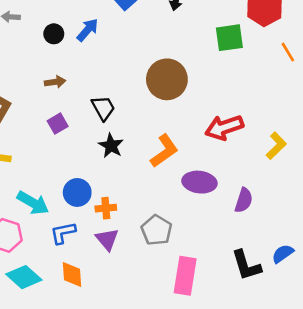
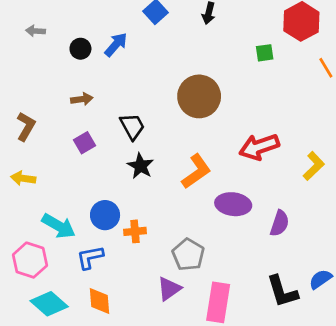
green square: (229, 38) -> (265, 53), size x0.6
purple triangle: (107, 239) -> (169, 289), moved, turned 35

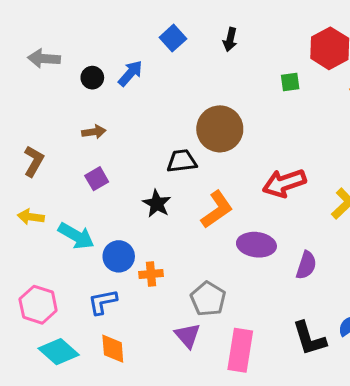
gray arrow: (35, 31) -> (44, 59), size x1.5
black trapezoid: (132, 126) -> (182, 161), moved, turned -68
cyan arrow: (59, 226) -> (76, 236), moved
purple triangle: (169, 289) -> (188, 336), turned -36

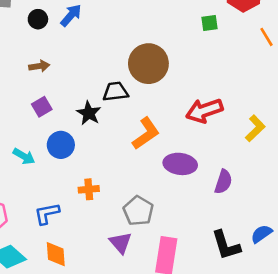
black star: (157, 204) -> (89, 113), moved
cyan arrow: (76, 236) -> (24, 156), size x0.7
blue circle: (119, 256) -> (61, 145), moved

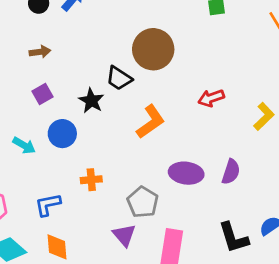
black trapezoid: (115, 92) -> (119, 78), turned -140
red arrow: (204, 111) -> (211, 98), size x0.7
purple ellipse: (180, 164) -> (186, 173), moved

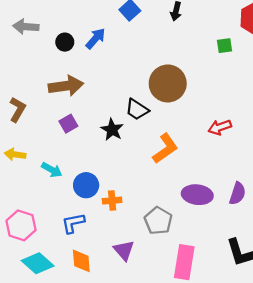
brown arrow: (40, 52) -> (66, 86), size x1.8
blue circle: (62, 134) -> (86, 185), moved
purple triangle: (124, 235) -> (124, 250), moved

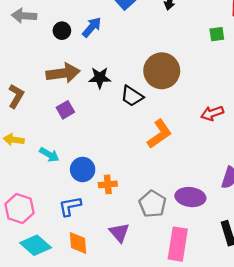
black star: (112, 130) -> (100, 78), moved, turned -30
purple ellipse: (197, 195) -> (190, 197), moved

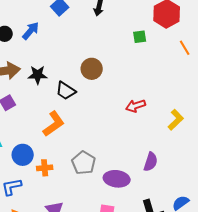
brown circle: (162, 71) -> (92, 69), size x0.7
orange L-shape: (159, 134) -> (54, 124), moved
gray pentagon: (153, 204) -> (84, 163), moved

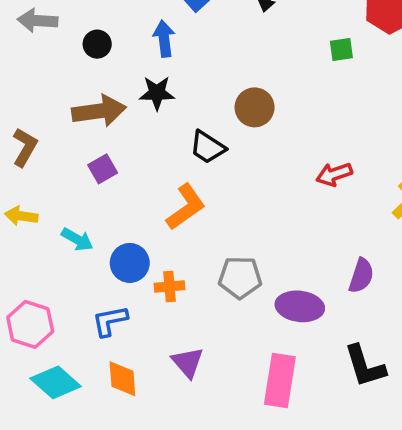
blue arrow: (31, 31) -> (164, 39), moved, turned -48
black star: (38, 75) -> (157, 93), moved
gray pentagon: (84, 163) -> (240, 277), turned -30

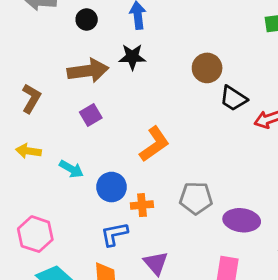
black trapezoid: (208, 147) -> (233, 98), moved
blue L-shape: (110, 321) -> (114, 234), moved

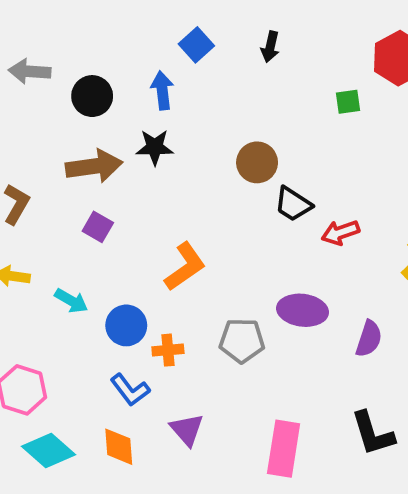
black circle: (87, 19) -> (92, 96), size x1.4
purple square: (91, 115) -> (98, 227), turned -30
purple ellipse: (242, 220) -> (303, 310), moved
blue L-shape: (114, 234) -> (130, 390), turned -116

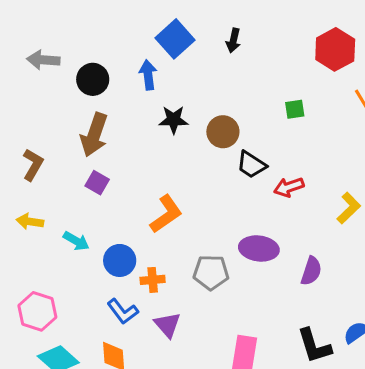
blue square: (196, 45) -> (175, 39), size x1.4
green square: (348, 102) -> (295, 109), moved
black star: (155, 147) -> (174, 120), moved
brown arrow: (94, 166) -> (94, 135), turned 117
purple triangle: (187, 430) -> (168, 325), moved

